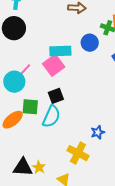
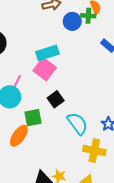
blue circle: (90, 43) -> (72, 21), moved
cyan semicircle: (51, 116) -> (77, 123), moved, turned -45

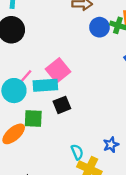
cyan rectangle: (47, 53) -> (45, 85), moved
cyan semicircle: (77, 123) -> (77, 152), moved, size x0.6

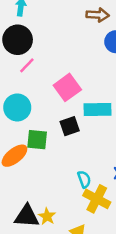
pink line: (25, 77) -> (27, 65), moved
cyan rectangle: (45, 85) -> (97, 110), moved

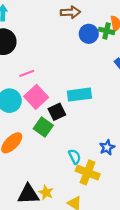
pink line: (27, 65) -> (27, 73), moved, turned 32
pink square: (67, 87) -> (36, 97), moved
green square: (37, 140) -> (43, 127), moved, turned 36

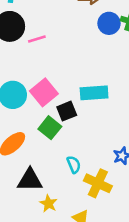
pink line: (27, 73) -> (37, 39), moved
cyan semicircle: (75, 157) -> (74, 164), moved
black triangle: (28, 194) -> (30, 180), moved

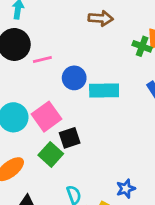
blue circle: (109, 23) -> (74, 78), moved
cyan rectangle: (94, 93) -> (104, 90), moved

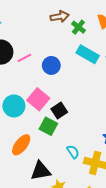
green cross: (142, 46) -> (78, 27), moved, turned 32
cyan rectangle: (104, 90) -> (88, 54), moved, turned 45

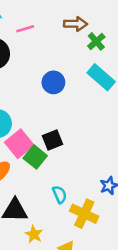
pink line: (24, 58) -> (25, 29), moved
pink square: (38, 99) -> (19, 144), moved

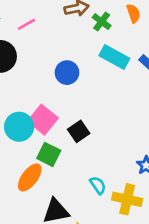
pink square: (19, 144) -> (43, 120), moved
green square: (35, 157) -> (49, 154), moved

